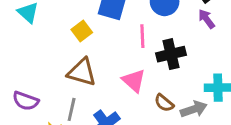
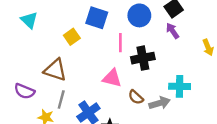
brown triangle: (82, 72) -> (55, 70), moved
pink triangle: (134, 81) -> (112, 78), turned -30

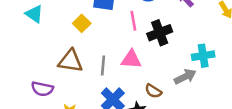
brown semicircle: (136, 97) -> (153, 91), moved
gray line: (61, 100) -> (103, 66), moved

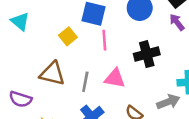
pink line: (133, 21) -> (104, 40), moved

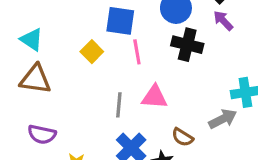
black cross: (147, 54) -> (187, 45), moved, turned 35
brown triangle: (52, 74) -> (35, 79), moved

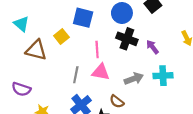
purple arrow: (223, 21) -> (152, 47), moved
pink line: (137, 52) -> (97, 49), moved
brown triangle: (35, 79) -> (36, 50), moved
gray arrow: (223, 119) -> (134, 79), moved

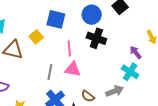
purple arrow: (152, 47) -> (136, 52), moved
cyan cross: (163, 76) -> (130, 72), turned 36
gray arrow: (134, 79) -> (115, 91), moved

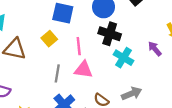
yellow square: (36, 37) -> (49, 39), moved
cyan cross: (130, 72) -> (124, 58), moved

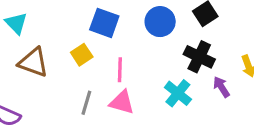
black cross: (110, 34) -> (199, 57), moved

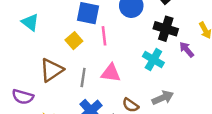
cyan triangle: (16, 23) -> (30, 22), moved
brown triangle: (33, 62) -> (52, 70), moved, turned -45
pink line: (120, 70) -> (104, 36), moved

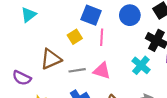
cyan triangle: (30, 22) -> (29, 15), moved, turned 35
gray line: (83, 77) -> (77, 70), turned 63

